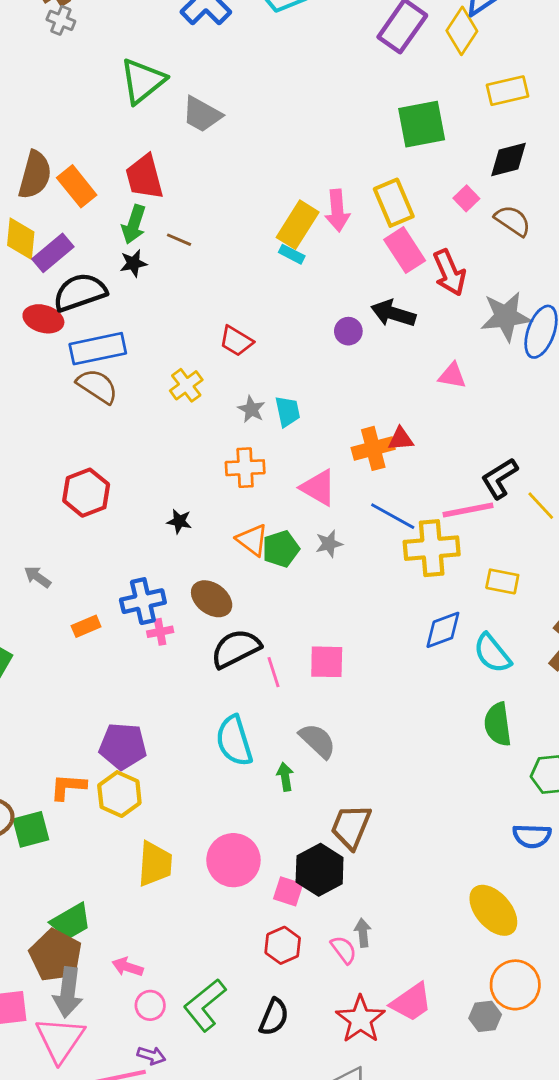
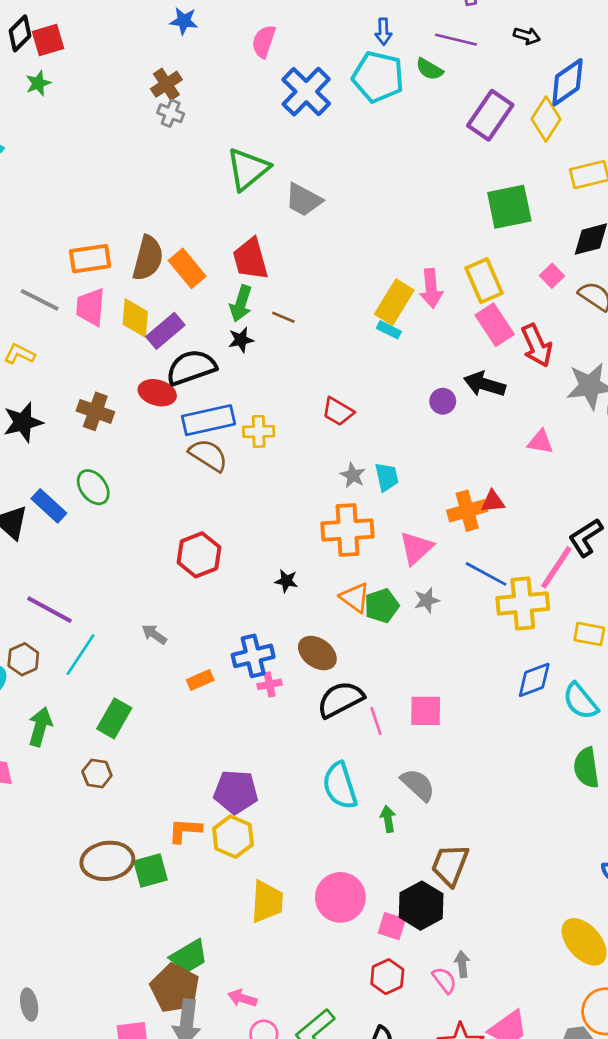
yellow cross: (186, 385) -> (259, 431), moved, turned 36
orange cross: (245, 468) -> (347, 530), size x1.4
pink triangle: (318, 488) -> (416, 548), turned 48
pink line: (468, 510) -> (556, 567), turned -45

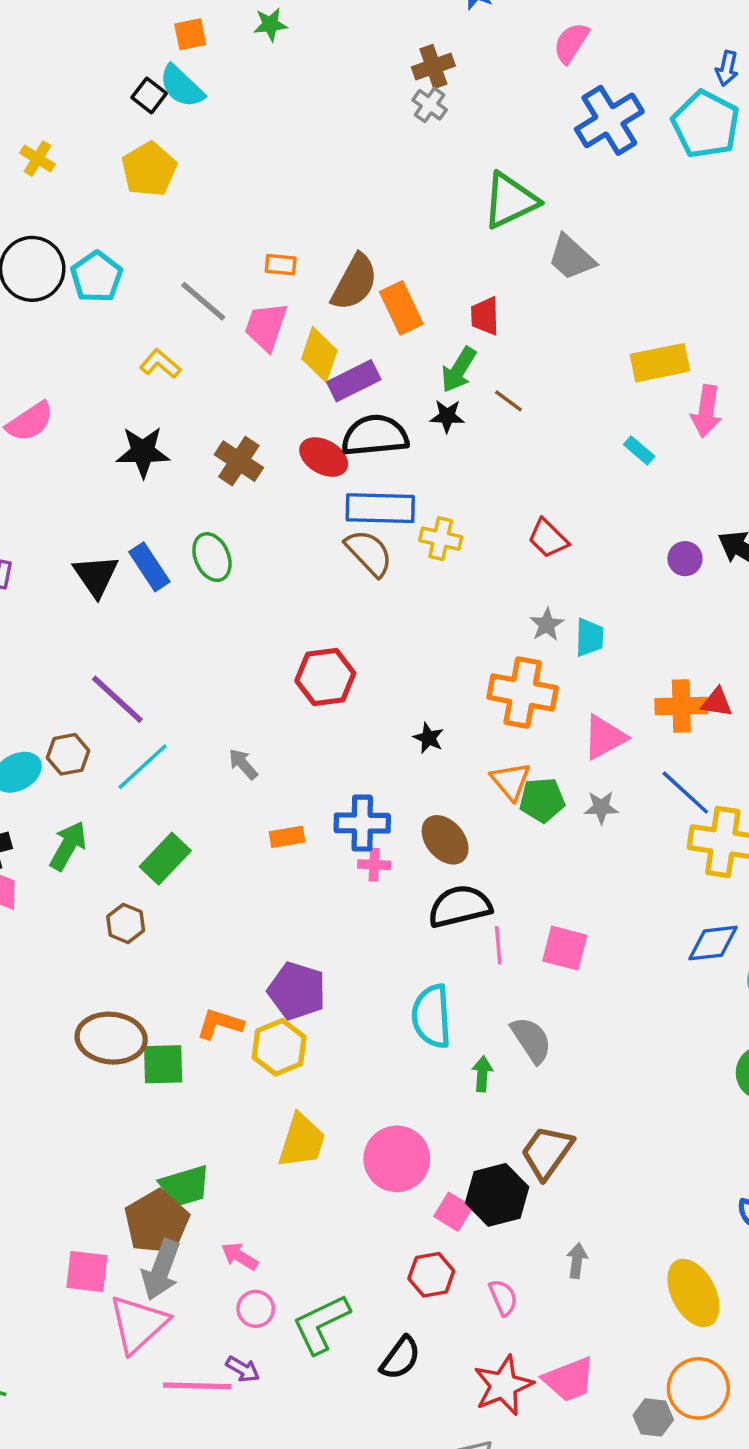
orange rectangle: (90, 259) -> (281, 265), size x0.6
red trapezoid: (250, 259) -> (485, 316), size x0.7
yellow rectangle: (394, 302) -> (660, 363), moved, turned 33
gray arrow: (462, 964) -> (577, 1261), moved

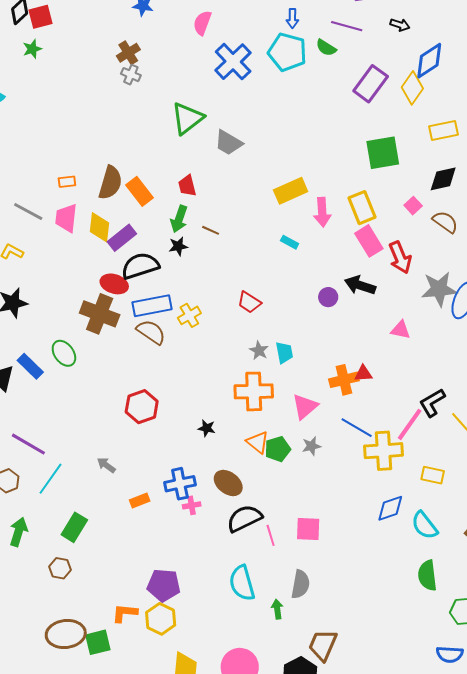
brown cross: (239, 461) -> (100, 314), moved, size x1.4
yellow cross: (441, 539) -> (189, 315), turned -30
gray semicircle: (531, 1040) -> (301, 584), turned 56

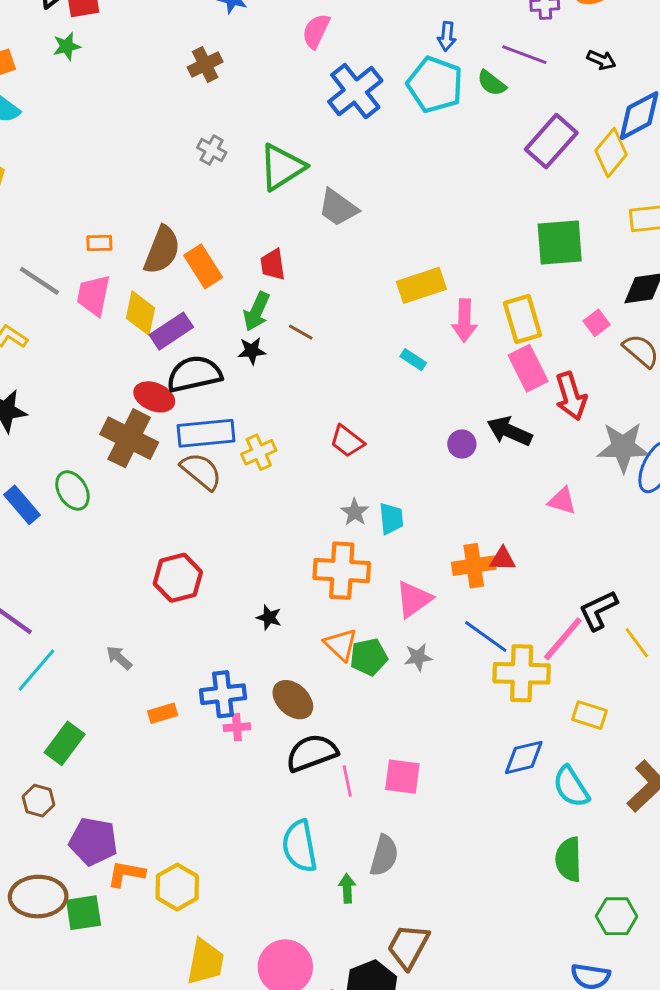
gray cross: (131, 75) -> (212, 150), moved
purple pentagon: (164, 585) -> (93, 841), moved

